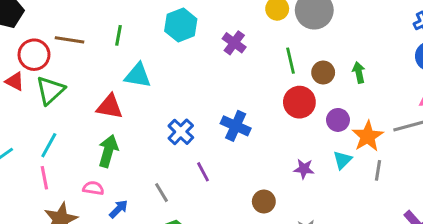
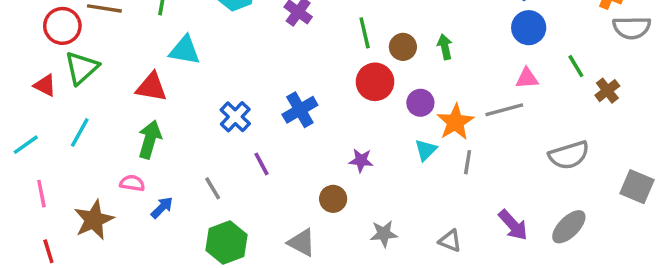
red triangle: (15, 81) -> (45, 85), moved
blue cross: (236, 126) -> (300, 110), turned 36
purple star: (304, 169) -> (361, 160), moved
pink line: (44, 178) -> (41, 194), moved

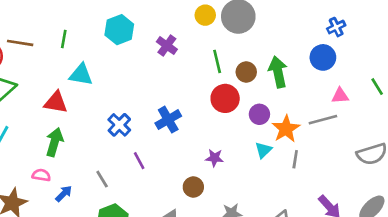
blue circle: (529, 28) -> (323, 57), moved
green arrow: (445, 47) -> (278, 72), size x1.6

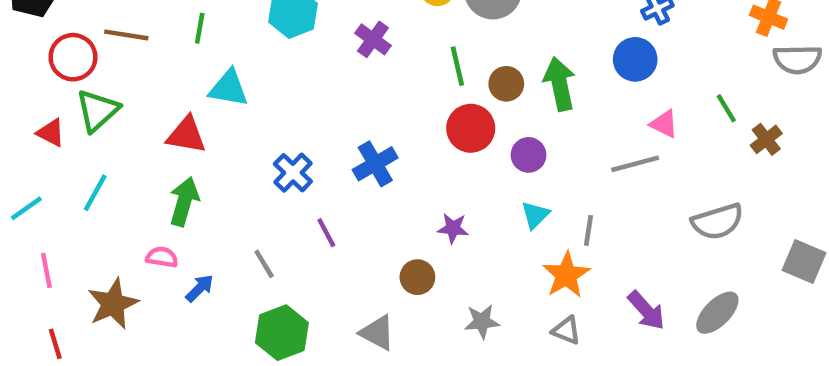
pink triangle: (340, 96) -> (664, 124), turned 30
orange star: (286, 129) -> (566, 275), moved

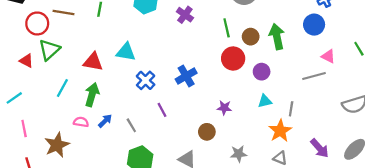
cyan triangle: (229, 88) -> (126, 52), moved
cyan line: (95, 193) -> (62, 88), moved
cyan triangle: (535, 215) -> (265, 101), turned 32
blue arrow: (200, 288) -> (105, 121), moved

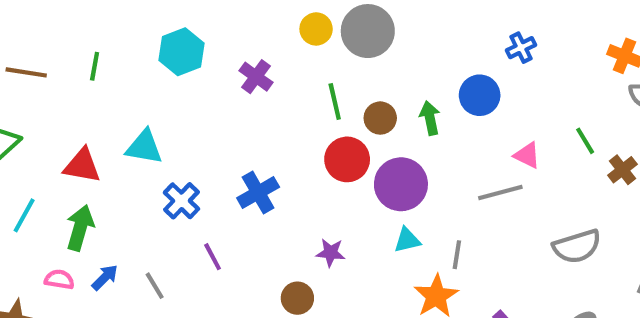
blue circle: (314, 25) -> (480, 95), moved
green arrow: (277, 37) -> (430, 118), size x0.7
purple circle: (262, 72) -> (401, 184), size x1.6

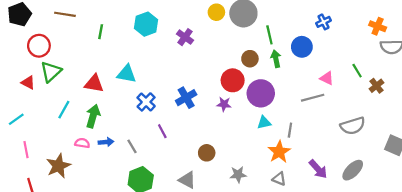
brown line: (26, 72) -> (65, 14), moved
green line: (335, 101) -> (269, 35), moved
purple star: (331, 253) -> (224, 104), moved
blue arrow: (105, 277) -> (106, 142), turned 40

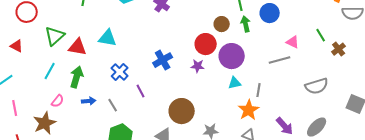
green triangle: (51, 72) -> (55, 36), moved
blue cross: (146, 102) -> (120, 72), moved
pink semicircle: (82, 143) -> (58, 101), moved, turned 120
brown circle: (207, 153) -> (182, 111), size x1.6

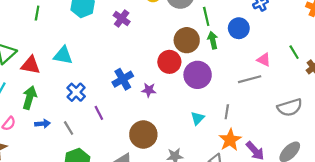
brown circle: (222, 24) -> (187, 40), size x1.5
purple star: (198, 66) -> (149, 90), moved
cyan triangle: (235, 83) -> (198, 118), moved, turned -32
orange star: (249, 110) -> (230, 140), moved

